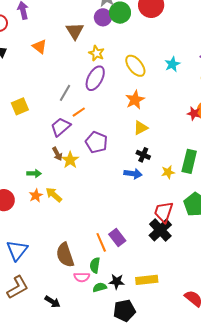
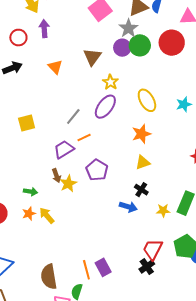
black cross: (160, 230) -> (147, 267), size x0.7

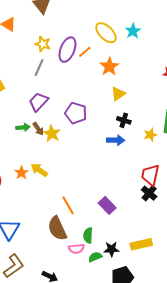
yellow star: (110, 82) -> (43, 44), moved
cyan star: (184, 104) -> (133, 31), moved
orange line: (84, 138) -> (85, 52), moved
green arrow: (30, 192) -> (23, 127), moved
orange line: (86, 270) -> (68, 205), moved

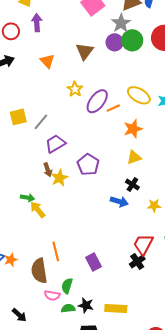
yellow ellipse: (106, 33) -> (139, 95), turned -30
gray line: (39, 67) -> (41, 122), moved
green arrow: (23, 127) -> (28, 198), moved
orange star: (21, 173) -> (11, 260), moved

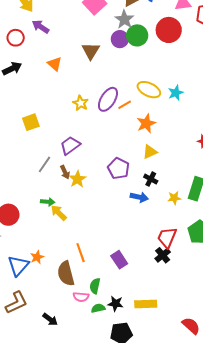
purple arrow: (37, 23) -> (41, 27), turned -48
yellow star: (75, 89) -> (81, 103), moved
gray line: (41, 122) -> (45, 164), moved
purple pentagon: (88, 165) -> (118, 168), moved
orange star: (11, 260) -> (37, 257), moved

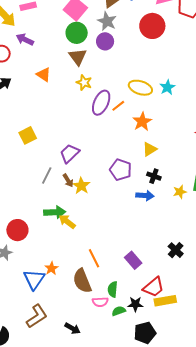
green circle: (137, 35) -> (77, 33), moved
yellow star: (81, 103) -> (84, 82), moved
green arrow: (48, 202) -> (55, 212), size x1.5
red trapezoid: (167, 238) -> (154, 287), moved, turned -145

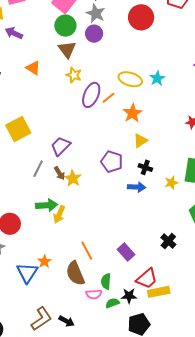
yellow square: (28, 135) -> (18, 129), size x1.4
yellow arrow: (67, 222) -> (59, 214), turned -102
brown L-shape: (37, 316) -> (41, 319), moved

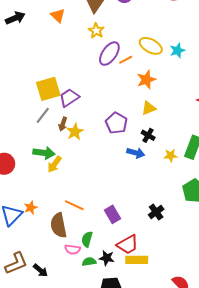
yellow square: (18, 129) -> (48, 89), moved
brown arrow: (59, 173) -> (63, 124), turned 40
orange line: (87, 251) -> (74, 205), turned -48

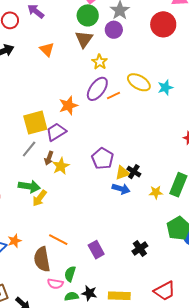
yellow star: (96, 31) -> (100, 62), moved
orange star: (146, 80) -> (68, 106), moved
yellow triangle: (149, 108) -> (123, 173), moved
red trapezoid: (128, 245) -> (165, 291), moved

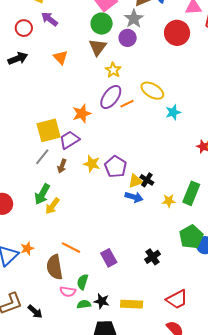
cyan star: (165, 88) -> (173, 112), moved
yellow star: (61, 166) -> (92, 164), moved, turned -30
green arrow: (29, 186) -> (42, 194), turned 110

